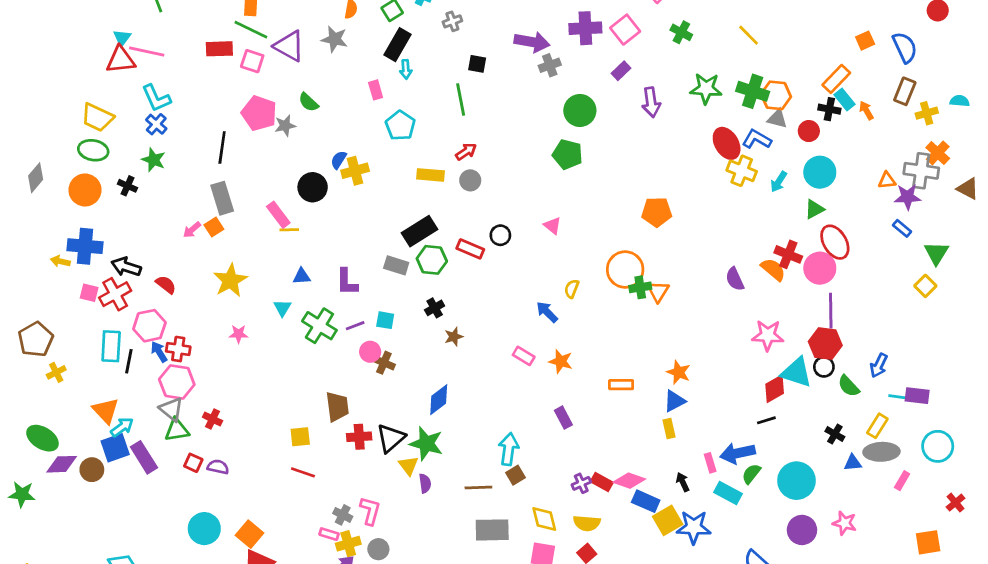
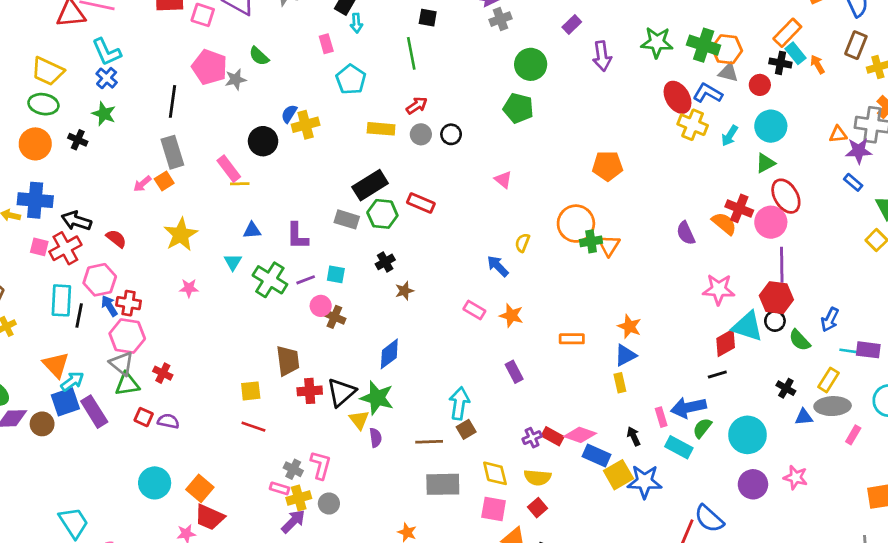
black circle: (500, 235) -> (451, 134), moved

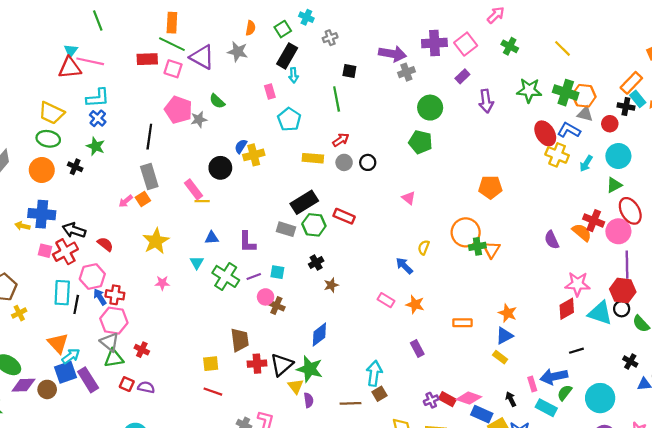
cyan L-shape: (107, 52) -> (98, 98), turned -70
red diamond: (726, 343) -> (567, 309), moved
yellow rectangle: (620, 383) -> (500, 357), turned -40

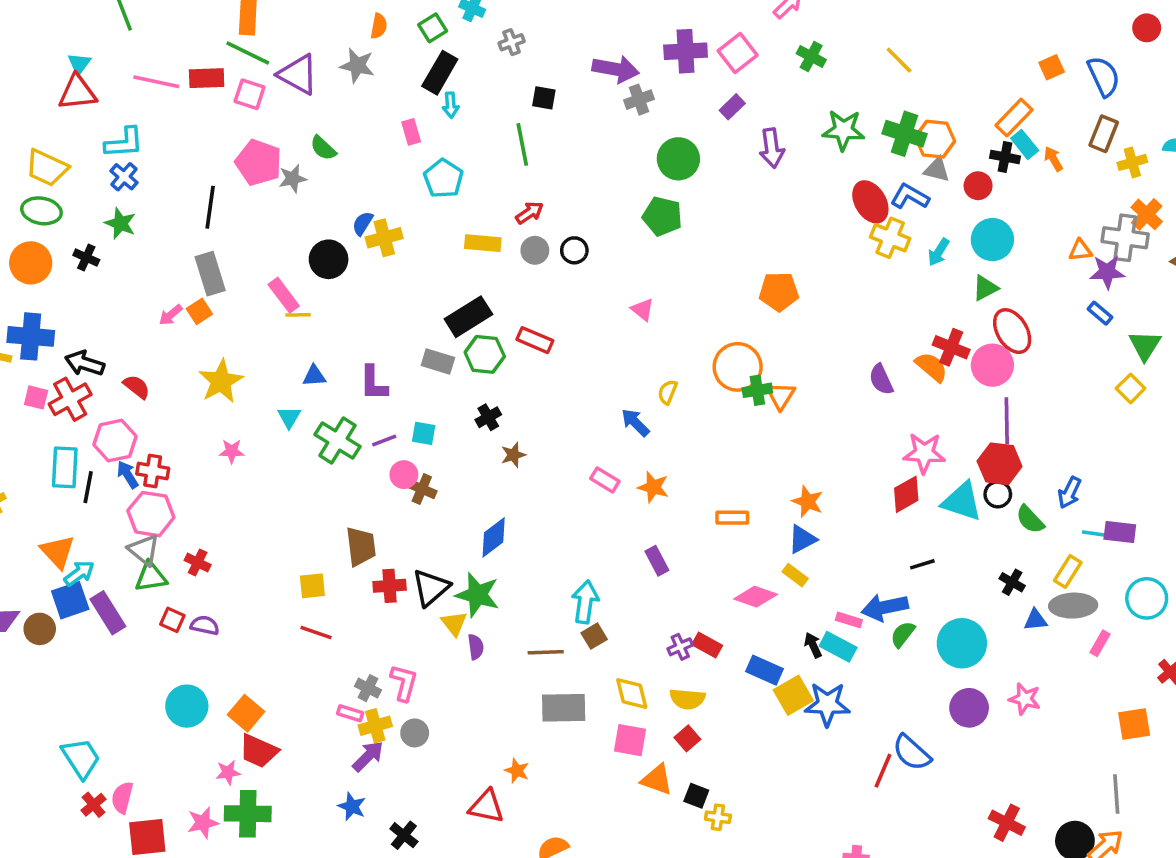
pink line: (90, 61) -> (156, 82), moved
pink rectangle: (532, 384) -> (849, 620), turned -56
pink diamond: (469, 398) -> (756, 597), moved
cyan rectangle: (546, 408) -> (838, 647), moved

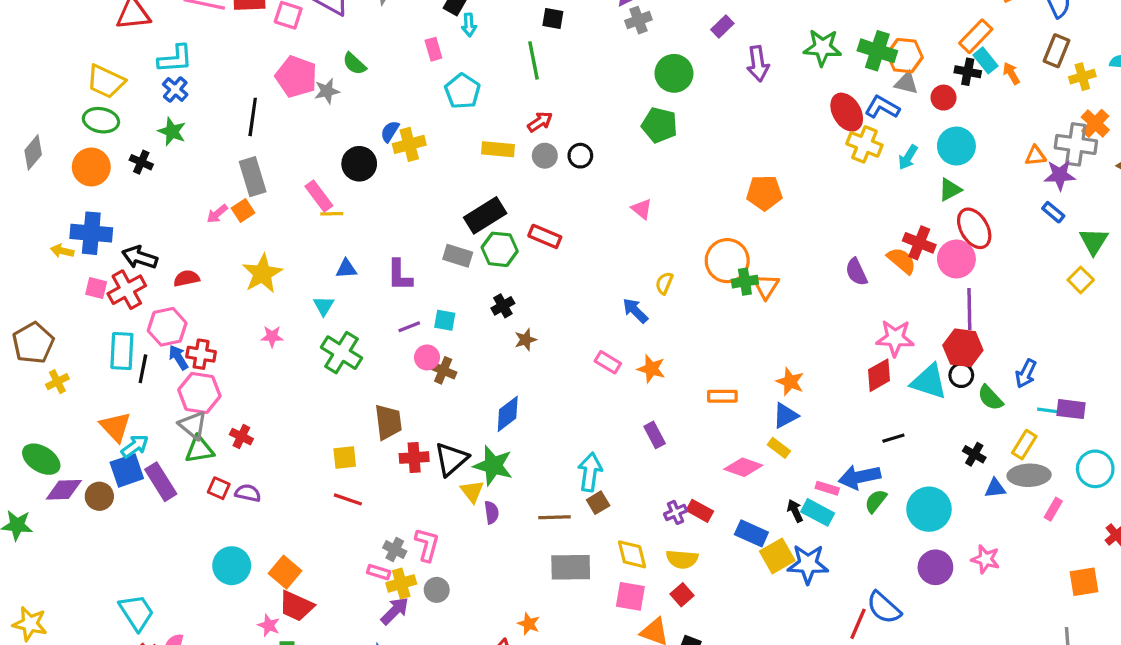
red semicircle: (137, 387) -> (186, 278), turned -50
green cross: (338, 441) -> (341, 353), moved
pink star: (228, 772) -> (269, 625), turned 30

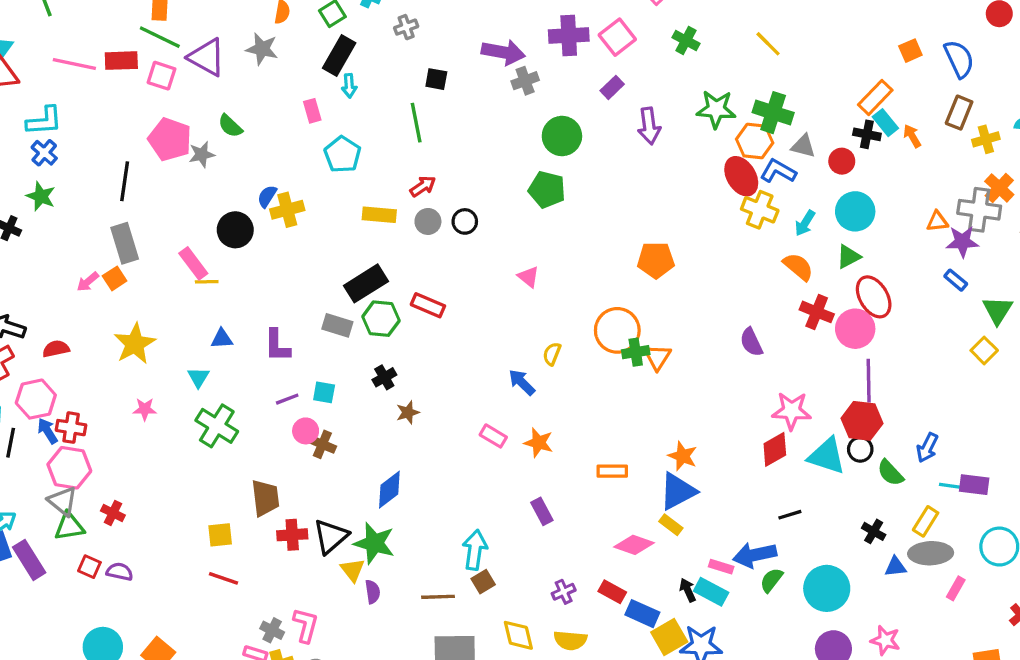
orange hexagon: (905, 56) -> (755, 141), moved
orange semicircle: (902, 261) -> (798, 267), moved
blue triangle: (785, 416) -> (678, 491), size x1.4
red rectangle: (700, 511) -> (612, 592), moved

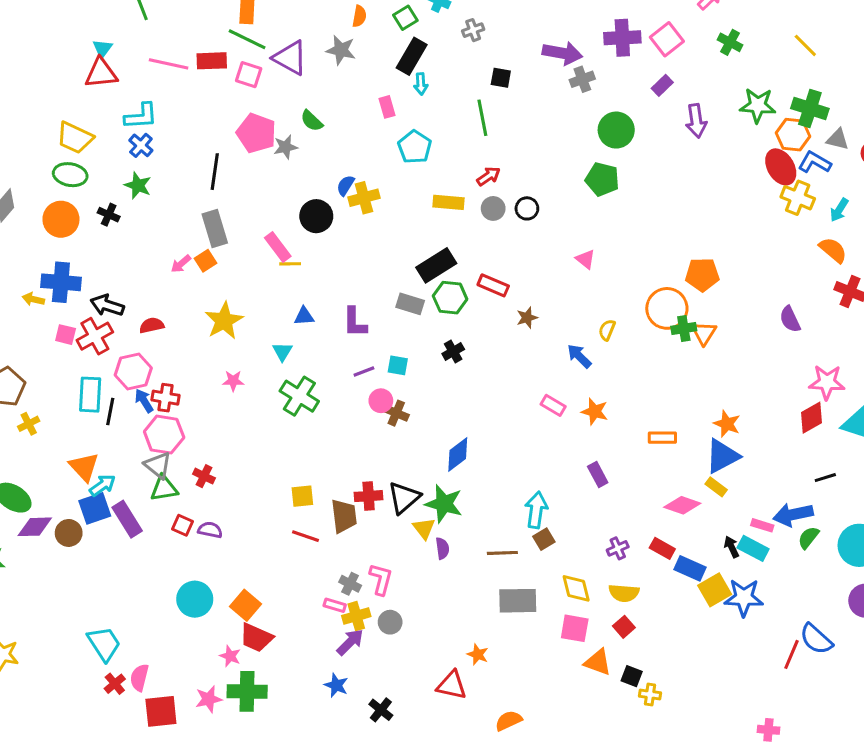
orange pentagon: (656, 260) -> (702, 275), moved
brown star: (408, 412) -> (527, 318), moved
brown trapezoid: (265, 498) -> (344, 516), moved

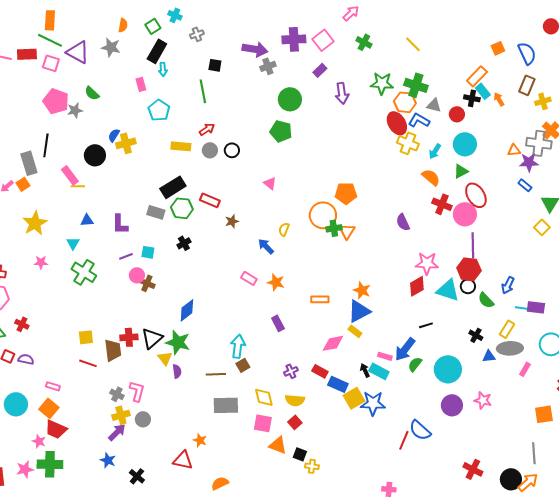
black line: (215, 172) -> (46, 145), moved
pink diamond: (682, 505) -> (333, 343), turned -30
blue arrow: (793, 515) -> (405, 349), turned -40
pink rectangle: (335, 605) -> (53, 386), moved

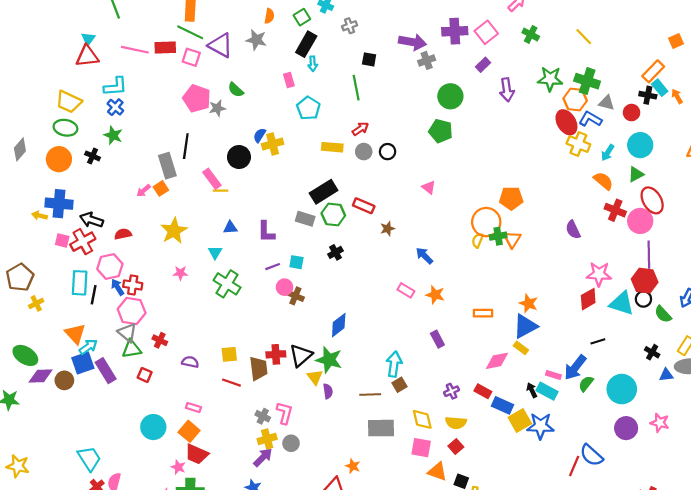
yellow semicircle: (284, 229) -> (478, 240), moved
purple semicircle: (26, 359) -> (190, 362), moved

